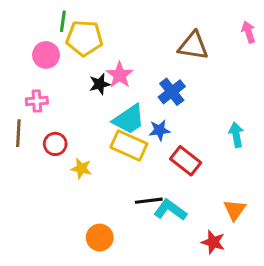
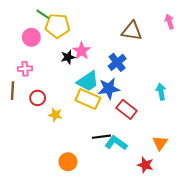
green line: (63, 21) -> (43, 14), turned -64
blue star: (159, 130) -> (109, 89), size x1.5

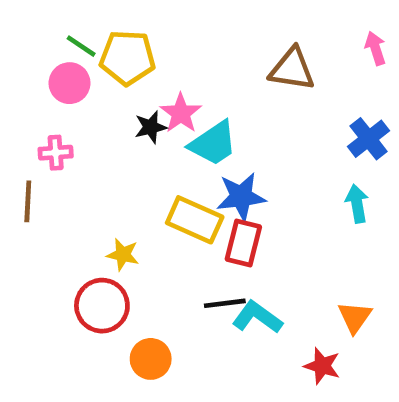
green line: (43, 14) -> (81, 46), moved
blue cross: (117, 62) -> (369, 139), moved
cyan trapezoid: (88, 81) -> (213, 143), moved
red circle: (38, 98) -> (102, 306), moved, size x1.5
red rectangle: (127, 109) -> (243, 243), moved, turned 66

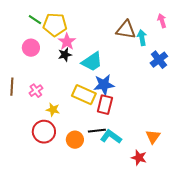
pink circle: (70, 83) -> (31, 48), moved
pink star: (181, 113) -> (67, 42), moved
pink cross: (56, 153) -> (36, 91), moved, turned -32
cyan arrow: (357, 204) -> (142, 38), moved
orange circle: (151, 359) -> (75, 140), moved

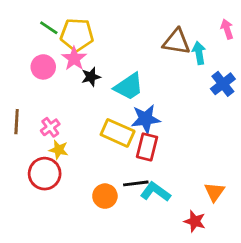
pink star: (67, 42) -> (74, 59), moved
yellow star: (53, 110) -> (59, 150), moved
red circle: (44, 132) -> (45, 174), moved

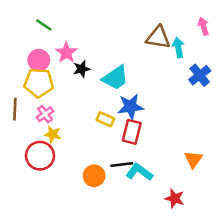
yellow pentagon: (77, 35) -> (39, 83), moved
yellow rectangle: (118, 133) -> (105, 119), size x0.6
orange triangle: (214, 192) -> (193, 159), moved

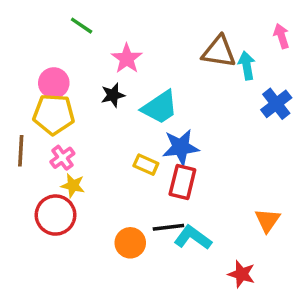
green line: (44, 25) -> (82, 26), moved
pink star: (66, 53) -> (127, 59), moved

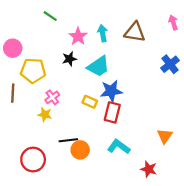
cyan arrow: (247, 66) -> (103, 33), moved
pink circle: (54, 83) -> (13, 48), moved
pink cross: (62, 158) -> (52, 97), moved
red circle: (56, 215) -> (33, 160), moved
black line: (168, 227) -> (68, 140), moved

